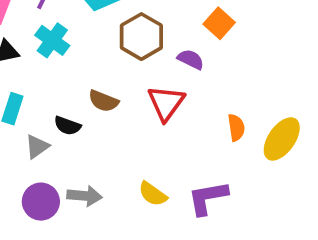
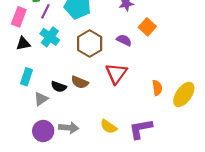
brown hexagon: (141, 37) -> (90, 44), moved
purple semicircle: (191, 59) -> (124, 40), moved
brown semicircle: (103, 101) -> (80, 82), moved

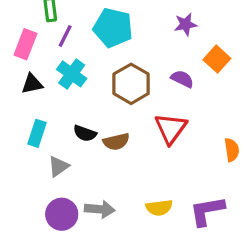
brown semicircle: (80, 82) -> (116, 142), turned -35
black semicircle: (59, 87) -> (85, 133), moved
yellow semicircle: (109, 127) -> (159, 208), turned -42

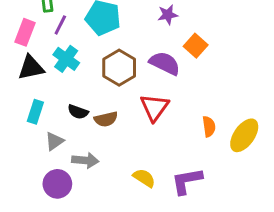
purple semicircle: (182, 79) -> (165, 63), size x1.5
black triangle: (32, 84) -> (31, 68), size x1.4
yellow semicircle: (159, 208) -> (144, 178), turned -140
gray arrow: (100, 209) -> (85, 160), moved

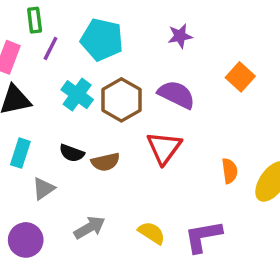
orange square: (196, 46) -> (240, 77), moved
cyan cross: (66, 59) -> (77, 95), moved
gray arrow: (85, 160) -> (90, 228), moved, turned -35
purple circle: (57, 184) -> (26, 240), moved

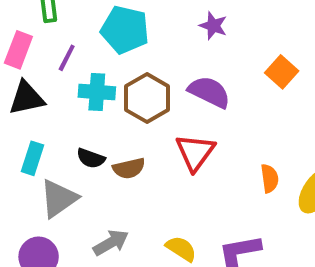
purple star: (180, 36) -> (213, 26), turned 30
purple line: (51, 48) -> (67, 58), moved
cyan cross: (77, 95) -> (97, 92), turned -32
gray triangle: (43, 189) -> (59, 198), size x1.5

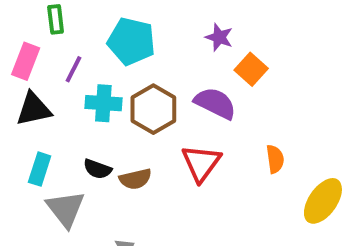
orange square: (282, 72) -> (251, 69), moved
orange semicircle: (270, 178) -> (275, 159), moved
gray triangle: (59, 198) -> (66, 209), turned -33

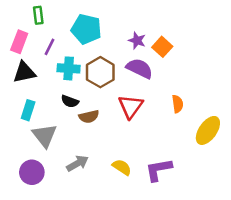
purple star: (219, 37) -> (137, 41), moved
black semicircle: (97, 169) -> (70, 101), moved

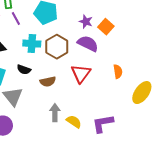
purple line: (50, 47) -> (16, 19), moved, turned -56
black semicircle: (70, 101) -> (24, 70), moved
gray arrow: (77, 163) -> (55, 113), moved, turned -60

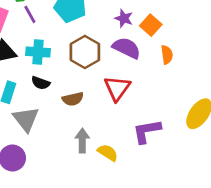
cyan cross: (32, 44) -> (38, 52), moved
orange semicircle: (118, 72) -> (167, 55), moved
purple L-shape: (103, 124) -> (147, 131), moved

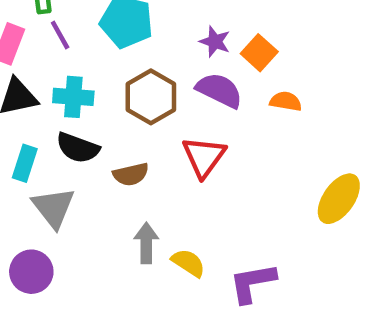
orange semicircle: (167, 55) -> (286, 101), turned -72
black semicircle: (41, 83) -> (78, 148), size x1.4
purple L-shape: (147, 131) -> (253, 283), moved

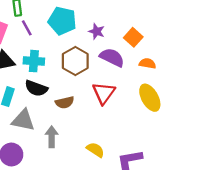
purple star: (215, 42) -> (97, 31), moved
yellow ellipse: (339, 199) -> (150, 98), moved, turned -64
gray triangle: (53, 208) -> (23, 120), turned -40
gray arrow: (146, 243) -> (52, 137), moved

